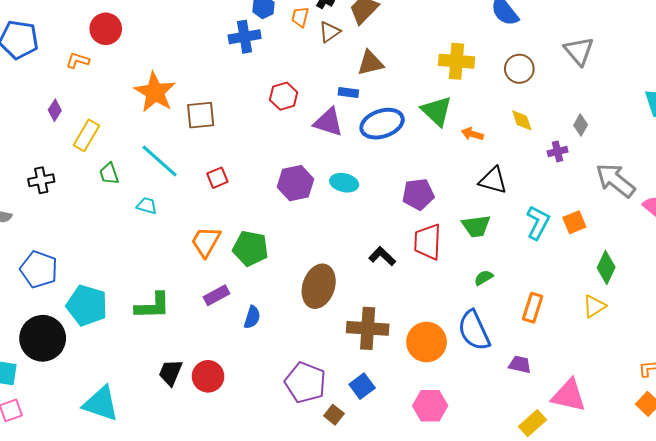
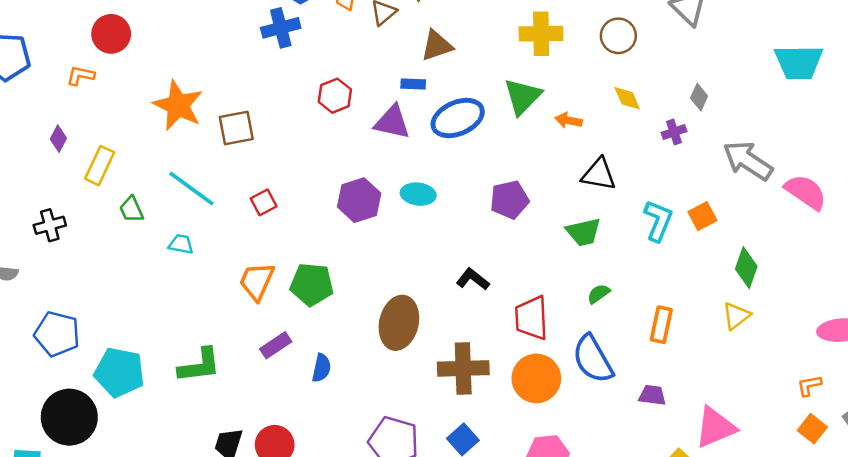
green triangle: (437, 111) -> (523, 96), turned 36
red trapezoid: (428, 242) -> (531, 318), moved
pink triangle: (569, 395) -> (715, 427), turned -30

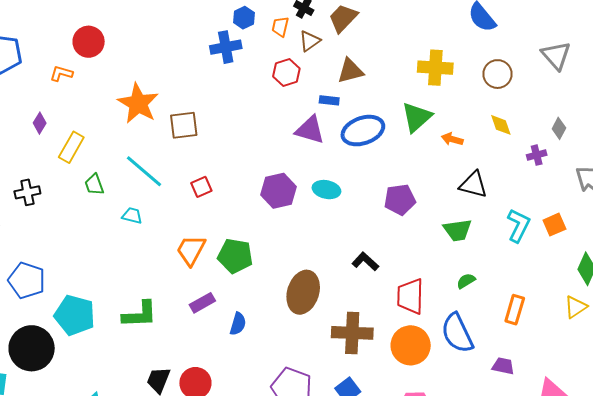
red hexagon: (335, 96) -> (286, 73), moved

